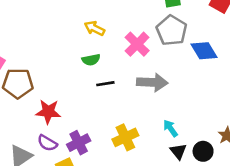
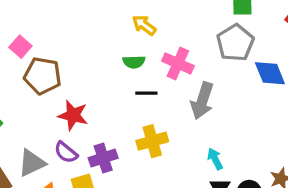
pink cross: (137, 44) -> (178, 63), moved, turned -30
gray arrow: (152, 82) -> (202, 101), turned 96
yellow cross: (125, 137) -> (152, 141), moved

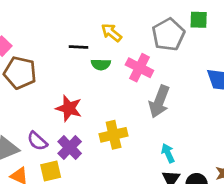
gray pentagon: (235, 43) -> (168, 35), moved
black line: (146, 93) -> (78, 47), moved
red star: (73, 115) -> (69, 108), moved
purple cross: (103, 158) -> (70, 147), turned -30

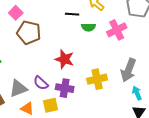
pink cross: (139, 68) -> (117, 30), turned 36
gray arrow: (159, 102) -> (128, 70), moved
purple cross: (70, 147) -> (65, 88), turned -36

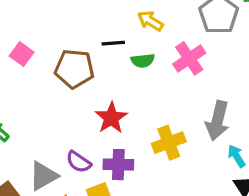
brown pentagon: (29, 33) -> (74, 69), moved
red star: (64, 59) -> (111, 118), turned 30

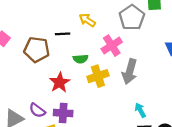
green semicircle: (143, 61) -> (81, 59), moved
gray arrow: (218, 121) -> (130, 72), moved
yellow cross: (169, 143) -> (98, 76), moved

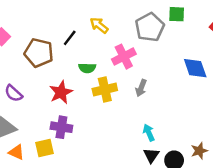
black line: (63, 34) -> (70, 38), turned -56
gray arrow: (130, 72) -> (141, 88), size x0.6
purple semicircle: (37, 110) -> (14, 93), moved

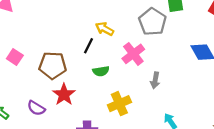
black line: (70, 38) -> (89, 46), moved
yellow cross: (105, 90) -> (119, 104), moved
red star: (61, 92) -> (64, 94), moved

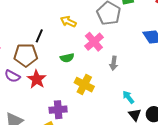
black line: (89, 46) -> (39, 36), moved
yellow cross: (119, 104) -> (84, 85), turned -36
purple semicircle: (36, 108) -> (12, 76), moved

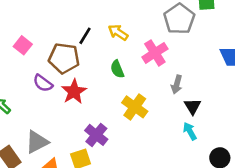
yellow arrow: (68, 22) -> (118, 32), moved
green semicircle: (67, 58) -> (117, 69), turned 72
purple cross: (58, 110) -> (96, 135), turned 36
black triangle: (135, 115) -> (193, 106), moved

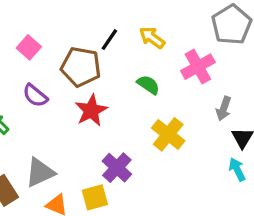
green semicircle: (117, 69) -> (148, 85), turned 144
purple semicircle: (43, 83) -> (35, 96), moved

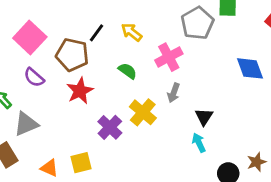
pink square: (29, 47) -> (30, 37), size x1.6
gray arrow: (224, 109) -> (174, 93), moved
purple cross: (117, 168) -> (110, 127), moved
gray triangle: (40, 172) -> (26, 124), moved

